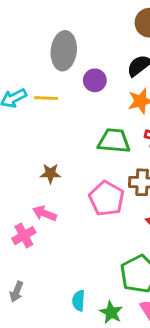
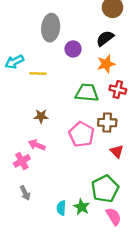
yellow line: (46, 98) -> (38, 74), moved
gray arrow: (16, 292) -> (25, 193), moved, turned -48
green star: (111, 312) -> (82, 207), moved

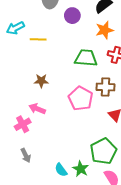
cyan semicircle: (61, 208) -> (61, 170), turned -40

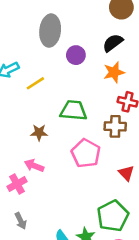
yellow line: (38, 39) -> (35, 83), turned -35
green trapezoid: (86, 58) -> (73, 110), moved
brown cross: (105, 87) -> (115, 126), moved

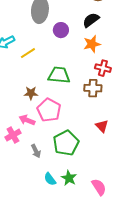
pink pentagon: (86, 153) -> (49, 110), moved
green pentagon: (113, 216) -> (66, 143), moved
gray arrow: (21, 221) -> (36, 151), moved

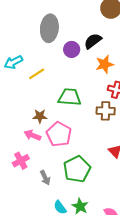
black semicircle: (91, 20) -> (93, 41), moved
pink arrow: (27, 120) -> (32, 135), moved

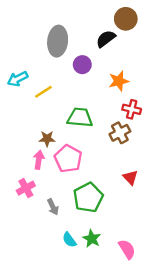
black semicircle: (93, 41) -> (106, 39), moved
brown cross: (106, 111) -> (120, 133), turned -30
pink arrow: (32, 135) -> (39, 160), turned 77

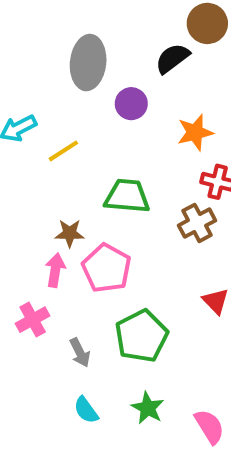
cyan semicircle: (69, 240) -> (86, 410), moved

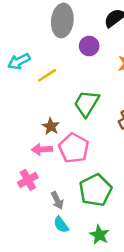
green trapezoid: (127, 196) -> (87, 103), turned -64
brown star: (70, 233) -> (51, 126), turned 30
pink arrow: (55, 270) -> (42, 149), turned -102
cyan semicircle: (86, 410) -> (61, 225), moved

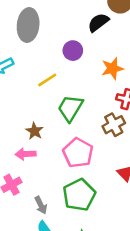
gray ellipse: (62, 21) -> (28, 25), moved
yellow line: (47, 75) -> (47, 80), moved
pink pentagon: (74, 148) -> (78, 153), moved

